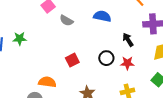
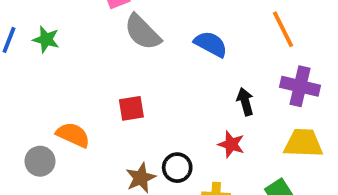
gray semicircle: (66, 21) -> (142, 32), size x1.5
black circle: (106, 58) -> (177, 168), moved

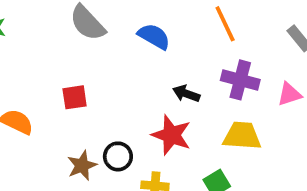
black arrow: (245, 102) -> (186, 94), turned -56
red star: (231, 144) -> (171, 135), size x1.5

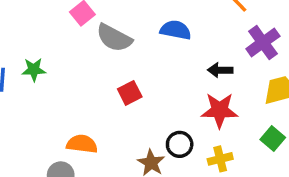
purple cross: (240, 80) -> (263, 42), turned -32
red square: (75, 97) -> (130, 93), moved

